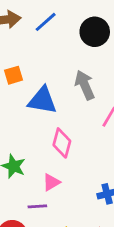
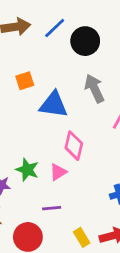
black circle: (95, 32) -> (85, 41), moved
pink triangle: (51, 182) -> (58, 172), moved

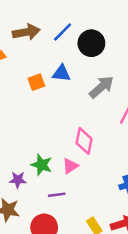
gray arrow: (94, 88) -> (102, 87), turned 76
blue triangle: (54, 105) -> (61, 73), moved, size x0.7
purple line: (52, 208) -> (57, 195), moved

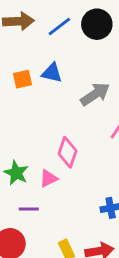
black circle: (91, 43) -> (97, 24), moved

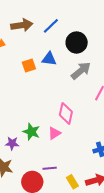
black circle: (97, 24) -> (77, 42), moved
purple line: (29, 209) -> (50, 168), moved

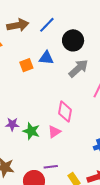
purple star: (12, 143) -> (12, 124), moved

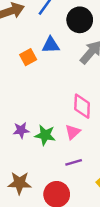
purple line: (51, 167) -> (74, 162), moved

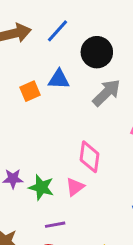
purple line: (74, 162) -> (55, 225), moved

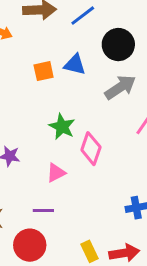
green star: (41, 187) -> (62, 127), moved
pink triangle: (75, 187) -> (56, 173), moved

